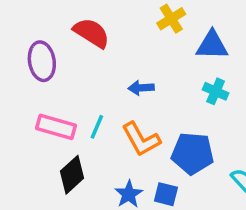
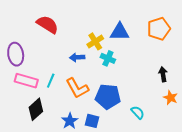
yellow cross: (171, 19) -> (95, 41), moved
purple ellipse: (42, 61) -> (16, 54), moved
cyan cross: (216, 91) -> (108, 58), moved

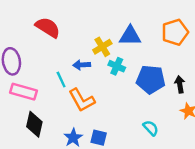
cyan line: (51, 81) -> (61, 79), moved, turned -48
blue pentagon: (108, 97) -> (151, 79), moved
black diamond: (36, 109) -> (34, 124), turned -35

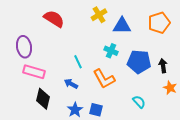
yellow cross: (102, 47) -> (99, 15), moved
blue arrow: (82, 65) -> (71, 84), moved, turned 32
cyan line: (61, 79) -> (78, 62), moved
orange L-shape: (82, 100) -> (104, 79), moved

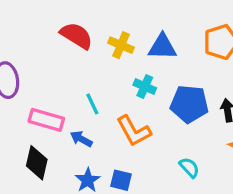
yellow cross: (99, 15) -> (121, 45), moved, turned -35
red semicircle: (54, 19) -> (76, 36), moved
pink rectangle: (34, 72) -> (46, 120), moved

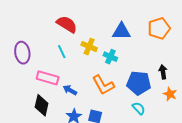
yellow cross: (121, 45) -> (89, 47), moved
cyan line: (92, 104) -> (62, 52), moved
blue pentagon: (189, 104) -> (139, 83), moved

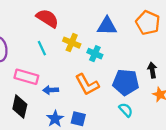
orange pentagon: (159, 28) -> (148, 23), turned -30
blue arrow: (70, 90) -> (51, 90), turned -32

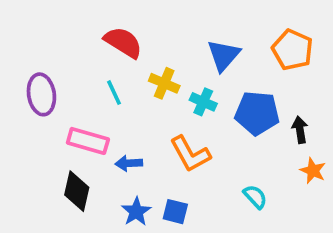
blue triangle: (107, 26) -> (224, 55), turned -50
blue pentagon: (126, 82) -> (257, 113), moved

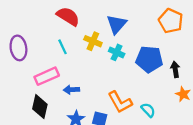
blue triangle: (224, 55) -> (117, 24), moved
pink rectangle: (88, 141) -> (47, 76), turned -40
orange L-shape: (190, 154) -> (120, 102), moved

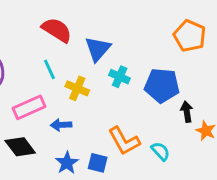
blue triangle: (117, 24) -> (98, 49), moved
yellow cross: (93, 41) -> (77, 88), moved
black arrow: (175, 69) -> (187, 112), moved
black diamond: (40, 107) -> (20, 147), turned -50

